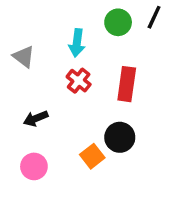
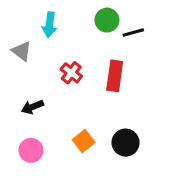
black line: (154, 17) -> (133, 32), moved, turned 50
cyan arrow: (77, 43) -> (50, 25), moved
black circle: (120, 137) -> (126, 143), moved

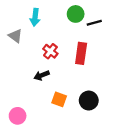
black arrow: (32, 107) -> (42, 75), moved
orange square: (84, 141) -> (59, 99), turned -32
pink circle: (31, 150) -> (18, 116), moved

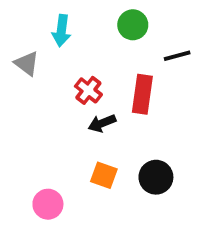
black line: (94, 23) -> (177, 56), moved
black arrow: (42, 75) -> (102, 123), moved
pink circle: (18, 116) -> (48, 204), moved

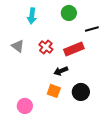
gray triangle: (27, 63) -> (18, 46), moved
red rectangle: (142, 94) -> (74, 49), turned 60
black arrow: (102, 123) -> (61, 71), moved

